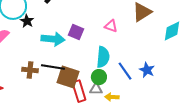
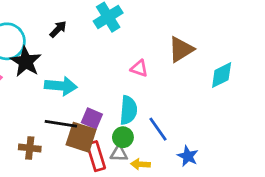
black star: (27, 21) -> (26, 62), size x1.6
purple square: (76, 32) -> (92, 118), moved
brown cross: (30, 70) -> (30, 148), moved
blue star: (147, 70) -> (188, 156), moved

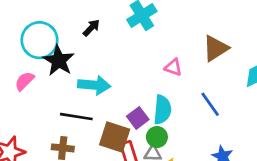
purple square: (92, 118) -> (138, 118), moved, turned 30
black line: (61, 124) -> (76, 117), moved
blue line: (158, 129) -> (210, 104), moved

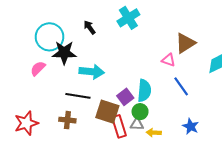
black arrow: (91, 28) -> (90, 27), turned -80
black star: (59, 61) -> (64, 53), turned -30
pink triangle: (173, 67) -> (168, 60), moved

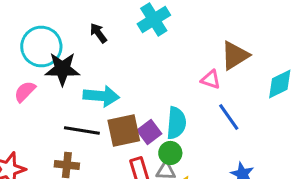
brown square: (107, 112) -> (124, 130), moved, turned -30

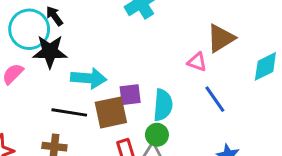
black arrow: (98, 33) -> (54, 16), moved
purple square: (149, 132) -> (130, 95), moved, turned 30

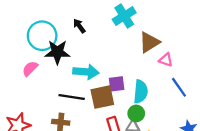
black arrow: (54, 16) -> (79, 26), moved
brown triangle: (221, 38) -> (149, 42), moved

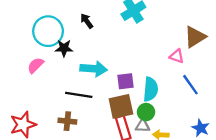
brown triangle: (149, 42) -> (195, 37), moved
black star: (57, 52) -> (64, 48), size x0.7
brown square: (102, 97) -> (121, 106), moved

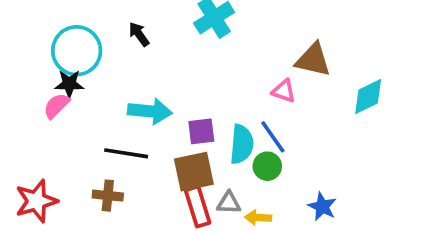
brown triangle: (195, 37) -> (313, 60), turned 45
black star: (64, 48) -> (69, 84), moved
blue line: (190, 85) -> (273, 137), moved
green circle: (146, 112) -> (267, 166), moved

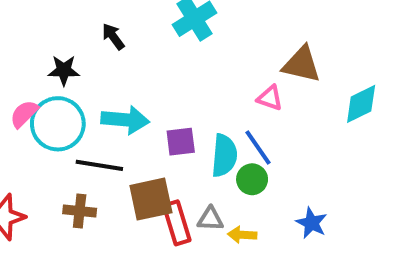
cyan circle: (77, 51) -> (58, 124), moved
black star: (69, 84) -> (64, 70), moved
brown square: (194, 172) -> (151, 199), moved

